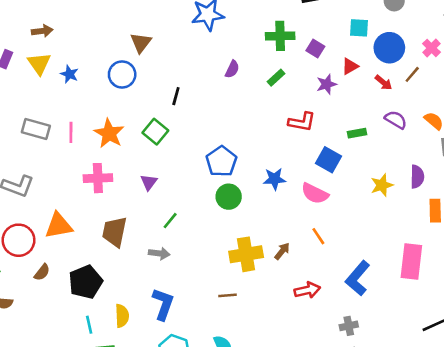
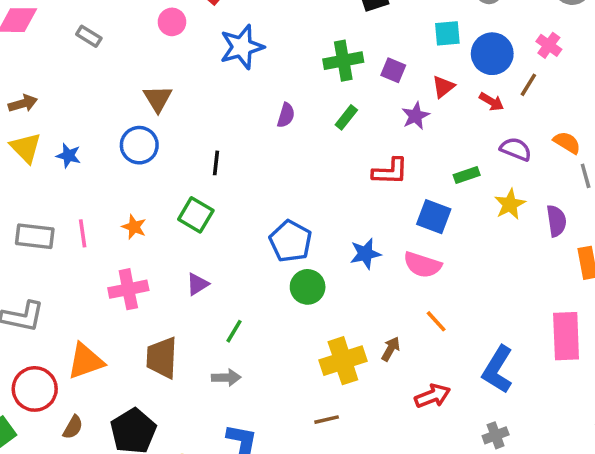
orange star: (109, 133) -> (134, 227), size x0.6
purple triangle: (149, 182) -> (197, 284), turned 30
yellow star: (382, 185) -> (510, 204), moved

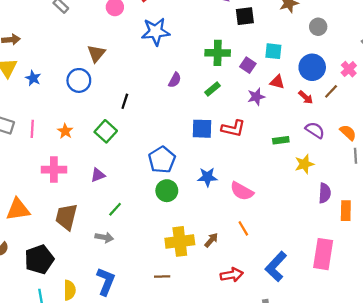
cyan square: (447, 33) -> (273, 51), moved
red triangle: (443, 87) -> (277, 82), turned 42
blue square: (434, 217) -> (202, 129), moved, turned -30
purple semicircle: (556, 221) -> (325, 193), moved

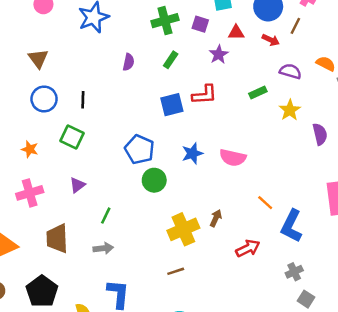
blue circle: (79, 80) -> (44, 99), moved
orange line: (243, 228) -> (265, 203), moved

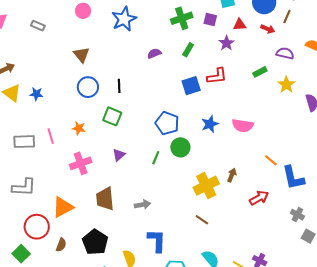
purple semicircle: (128, 62) -> (154, 53), turned -120
green line: (106, 216) -> (156, 158), moved
blue L-shape: (292, 226) -> (293, 178), turned -36
brown line: (176, 271) -> (202, 220), turned 56
gray cross: (294, 272) -> (297, 215), turned -32

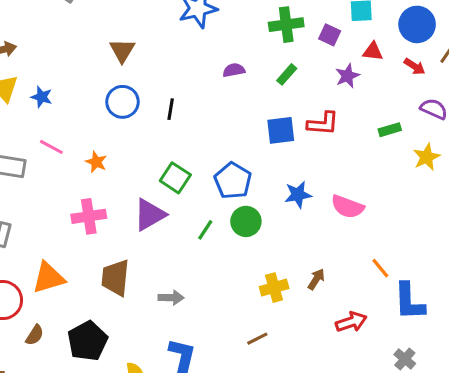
green square: (112, 116) -> (175, 178), moved
pink line: (51, 136) -> (51, 147), moved, turned -56
purple triangle: (119, 155) -> (150, 215), size x1.6
yellow cross: (206, 186) -> (274, 288), size x0.7
brown line: (202, 220) -> (257, 339), turned -72

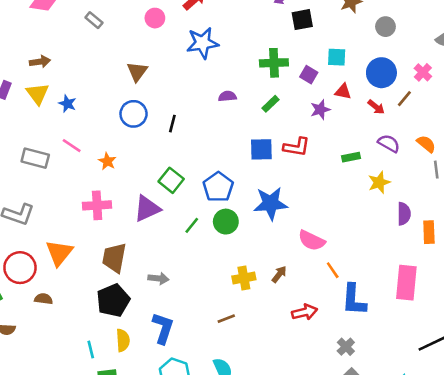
blue star: (298, 195) -> (271, 203), size x1.5
pink semicircle: (348, 207) -> (312, 241), moved
orange triangle: (48, 278) -> (59, 253), turned -40
brown semicircle: (35, 335) -> (44, 299), turned -120
black pentagon: (87, 341) -> (113, 300), moved

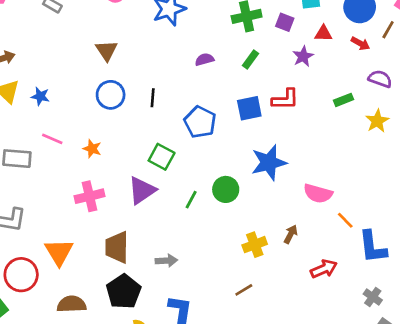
blue pentagon: (218, 187) -> (200, 122), moved
brown semicircle: (44, 299) -> (72, 304), moved, size x1.5

